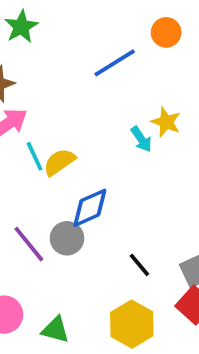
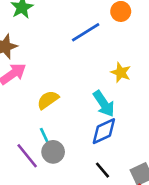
cyan arrow: (141, 139) -> (104, 104), moved, size x1.5
cyan line: (35, 156) -> (45, 138), moved
blue diamond: (90, 208) -> (104, 131), moved

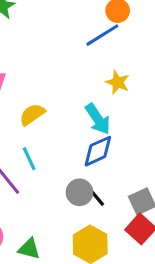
blue line: (86, 32) -> (102, 35), moved
gray circle: (53, 152) -> (79, 192), moved

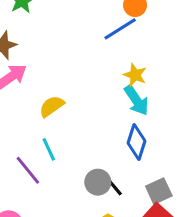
cyan arrow: (98, 119) -> (137, 100), moved
blue diamond: (98, 151) -> (137, 142), moved, turned -48

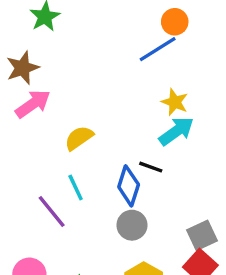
cyan arrow: (137, 100) -> (176, 131), turned -92
blue diamond: (137, 142) -> (129, 186), moved
black line: (114, 187) -> (151, 167), moved, turned -30

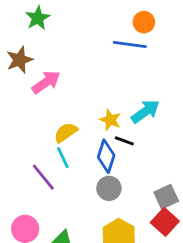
blue line: (158, 49) -> (130, 44), turned 40
yellow star: (175, 102) -> (110, 120), moved
pink arrow: (33, 104) -> (46, 82), moved
yellow semicircle: (79, 138) -> (66, 132), moved

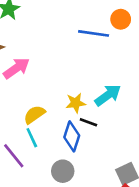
orange circle: (144, 22) -> (121, 19), moved
yellow star: (110, 120) -> (76, 103), turned -30
gray circle: (109, 188) -> (63, 171), moved

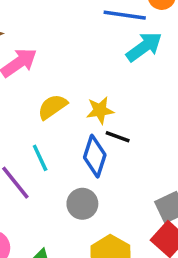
cyan arrow: (108, 95) -> (144, 47), moved
yellow semicircle: (34, 115) -> (52, 107), moved

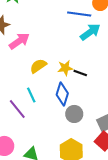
black line: (118, 137) -> (80, 73), moved
gray circle: (82, 204) -> (74, 114), moved

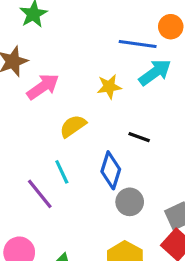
yellow star: (65, 68) -> (109, 87), moved

